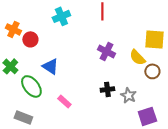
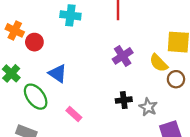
cyan cross: (61, 16) -> (70, 15), turned 30
purple cross: (106, 51) -> (123, 56), turned 30

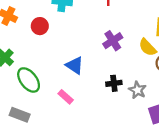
red circle: (34, 42) -> (40, 26), moved
blue triangle: (58, 73) -> (75, 65), moved

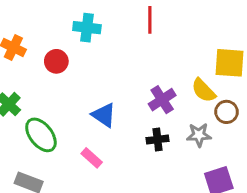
purple cross: (113, 41) -> (162, 100), moved
gray star: (137, 90) -> (199, 135), moved, turned -30

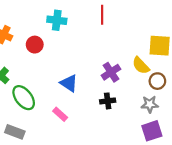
gray star: (199, 135) -> (150, 104), moved

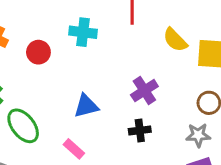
cyan cross: (57, 20) -> (83, 32), moved
yellow semicircle: (141, 66) -> (175, 40), moved
blue triangle: (69, 83) -> (86, 106), turned -48

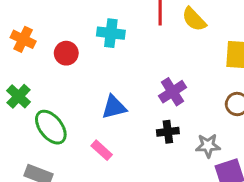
yellow semicircle: (175, 40) -> (194, 19), moved
gray star: (198, 135) -> (208, 146), moved

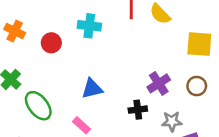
purple cross: (173, 92) -> (159, 83), moved

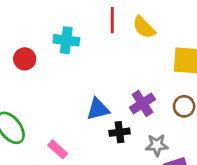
blue triangle: (92, 89) -> (98, 109), moved

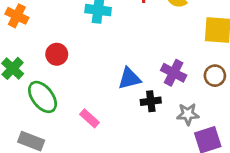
red circle: (25, 59) -> (57, 54), moved
purple cross: (142, 103) -> (174, 73), turned -30

